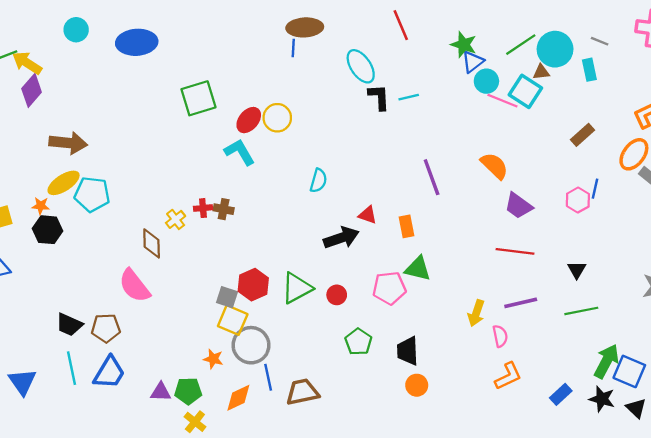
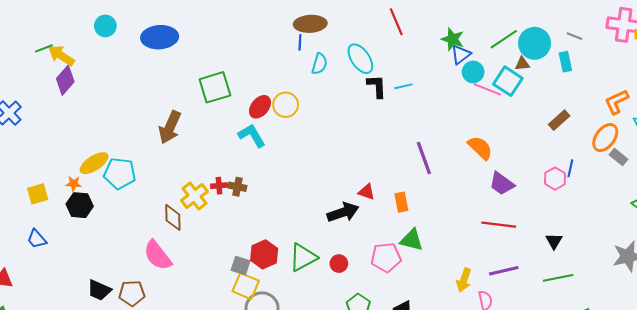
brown arrow: (68, 143) -> (170, 127), moved, turned 108
cyan semicircle: (318, 181) -> (319, 64), moved
yellow cross: (176, 219) -> (194, 196), size x1.5

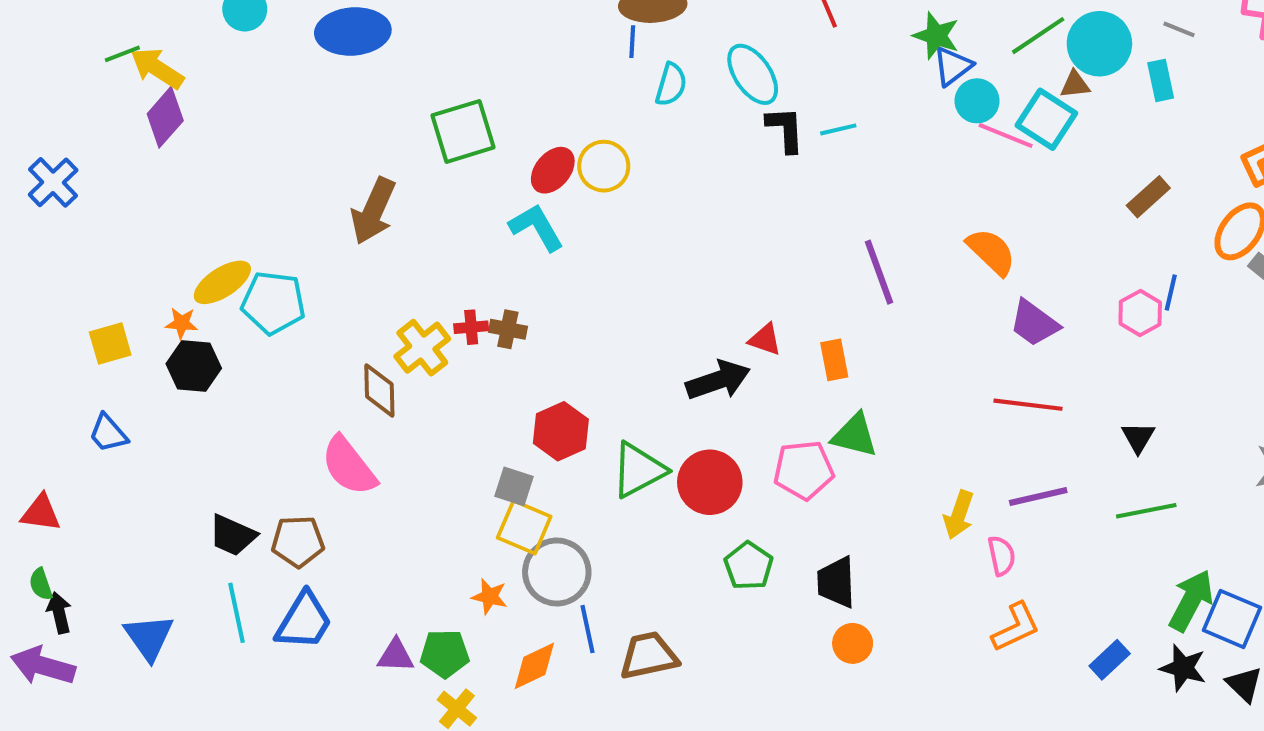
red hexagon: (264, 254) -> (561, 431), moved
red circle: (339, 264) -> (710, 482), size x1.8

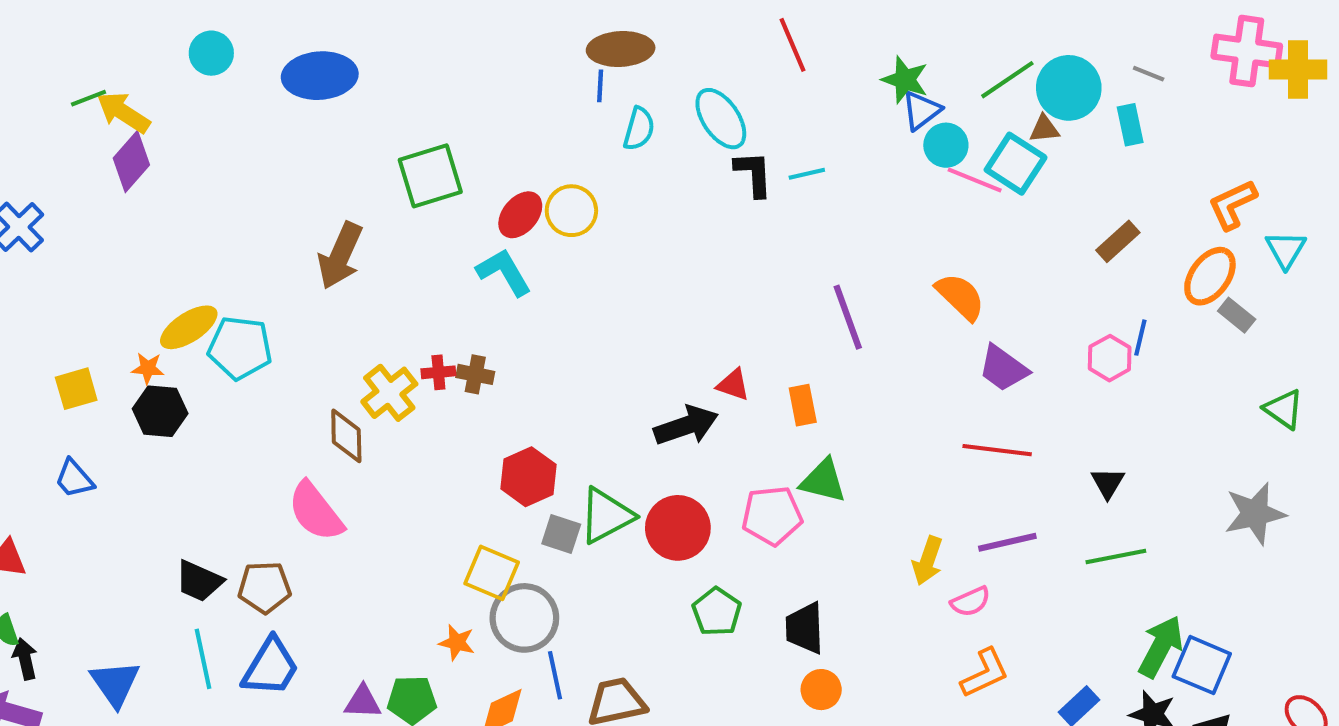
gray square: (514, 486) -> (561, 534), moved
pink semicircle: (1001, 556) -> (971, 602), turned 78

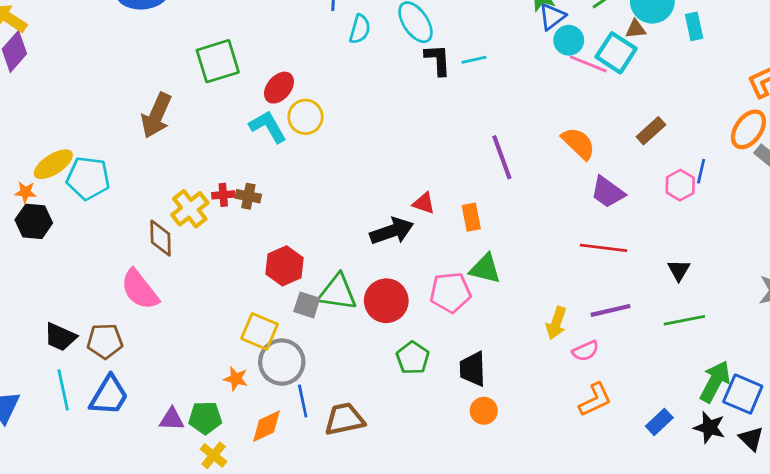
yellow circle: (571, 211) -> (305, 117), moved
brown rectangle: (1118, 241) -> (651, 131), moved
green triangle: (606, 516) -> (337, 292), turned 36

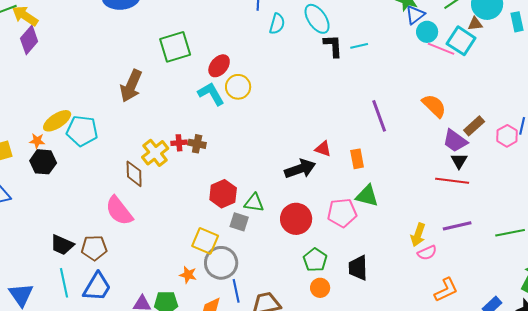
brown rectangle: (651, 131) -> (474, 126), moved
black triangle: (679, 270) -> (459, 161), moved
green triangle: (337, 292) -> (254, 203), moved, size x0.7
pink semicircle: (585, 351) -> (427, 253), moved
orange circle: (484, 411) -> (320, 288), moved

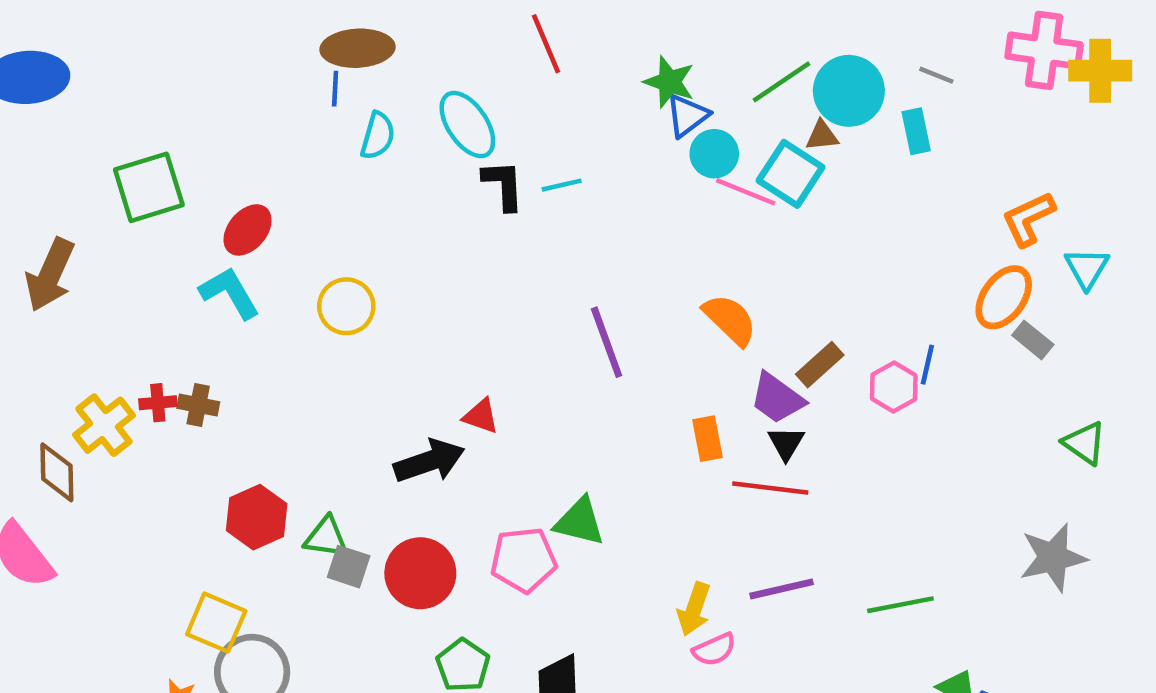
yellow circle: (238, 87) -> (346, 306), moved
orange rectangle: (357, 159) -> (708, 439), moved
gray square: (239, 222) -> (349, 567), moved

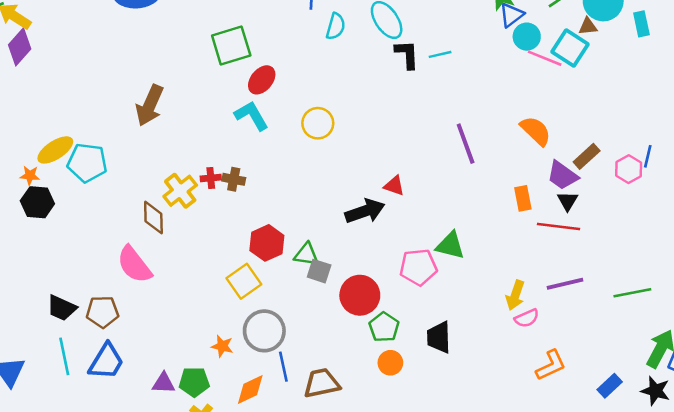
green square: (149, 187) -> (231, 46), moved
red circle: (420, 573) -> (360, 295), moved
yellow square: (216, 623) -> (244, 281), moved, turned 32

